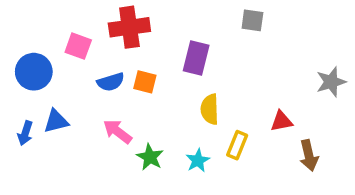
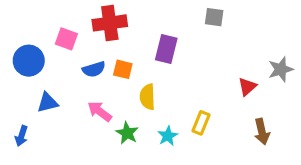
yellow semicircle: (210, 109) -> (147, 97), moved
red triangle: (282, 121) -> (247, 87), moved, turned -30
blue arrow: (25, 133) -> (21, 136), moved

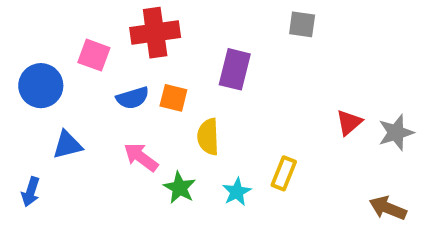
gray star: (281, 69) -> (396, 133), moved
brown arrow: (262, 132) -> (388, 208), moved, turned 125

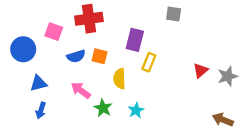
yellow rectangle: (284, 173) -> (149, 62), moved
blue arrow: (31, 192) -> (41, 110), moved

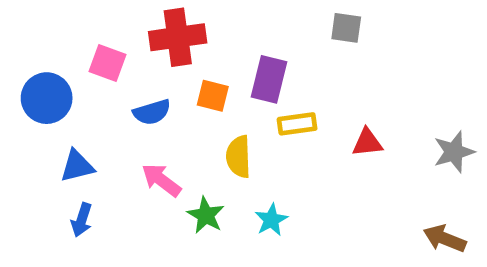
orange square: (100, 56) -> (213, 96), moved
yellow rectangle: (149, 62) -> (297, 124), turned 60
red triangle: (201, 70) -> (367, 143), moved, turned 35

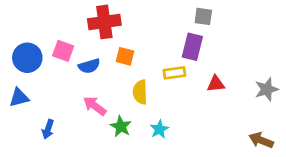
pink square: (107, 63) -> (63, 51), moved
purple rectangle: (269, 79) -> (192, 47), moved
blue triangle: (77, 166) -> (19, 98), moved

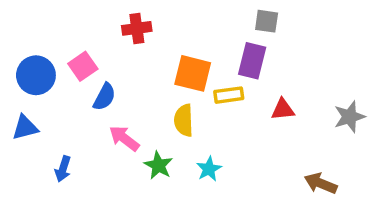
red cross: (104, 22) -> (137, 28), size x0.7
pink square: (63, 51) -> (83, 66), turned 35
orange square: (125, 56) -> (193, 73), moved, size x1.5
blue semicircle: (89, 66) -> (104, 97), moved, turned -45
brown arrow: (261, 140) -> (321, 183), moved

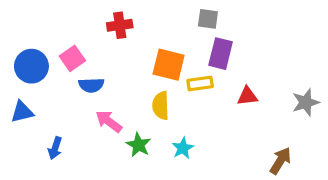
gray square: (267, 21) -> (208, 19), moved
blue semicircle: (104, 97) -> (91, 85), turned 60
brown arrow: (321, 183) -> (280, 161), turned 100

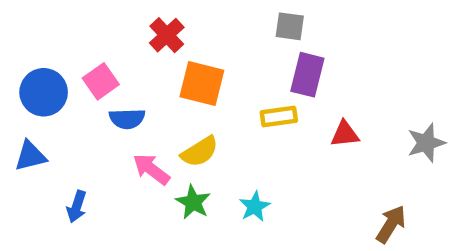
red cross: (120, 25) -> (167, 35), turned -35
orange square: (169, 65) -> (202, 83), moved
yellow semicircle: (161, 106) -> (200, 152), moved, turned -120

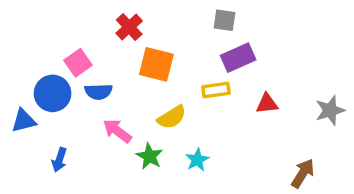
purple rectangle: (307, 75) -> (238, 58), turned 52
blue circle: (44, 92) -> (53, 93), moved
yellow semicircle: (200, 152) -> (172, 117), moved

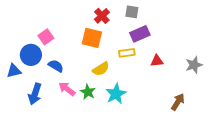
red cross: (129, 27) -> (102, 16), moved
blue semicircle: (98, 92) -> (56, 66), moved, turned -147
pink arrow: (117, 131) -> (67, 89), moved
blue arrow: (59, 160) -> (35, 94), size x1.5
cyan star: (197, 160) -> (116, 94), size x1.5

